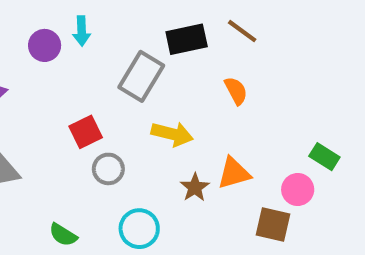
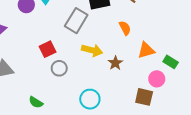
orange triangle: (234, 173) -> (146, 50), moved
brown star: (195, 187) -> (115, 63), moved
cyan circle: (139, 229) -> (90, 99), moved

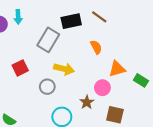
brown star: (115, 63) -> (87, 102), moved
gray circle: (59, 68) -> (47, 87), moved
pink circle: (157, 79) -> (102, 88), moved

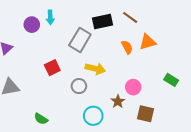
orange triangle: (117, 69) -> (148, 42), moved

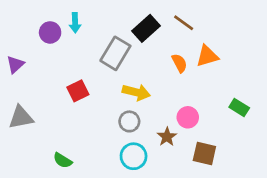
black rectangle: (102, 22) -> (146, 28), turned -30
gray circle: (79, 86) -> (129, 121), moved

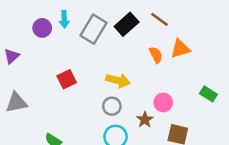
gray rectangle: (115, 53) -> (94, 29), moved

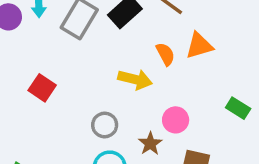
red square: (67, 79) -> (42, 88), turned -30
yellow arrow: (118, 80) -> (135, 79), moved

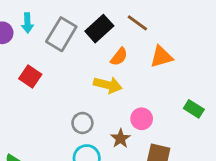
orange semicircle: (165, 54) -> (119, 57), moved, turned 66
red square: (42, 88) -> (30, 76), moved

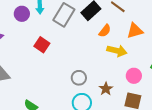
yellow arrow: (108, 85) -> (117, 51), moved
pink circle: (142, 119) -> (134, 76), moved

